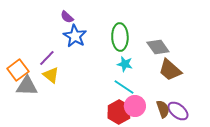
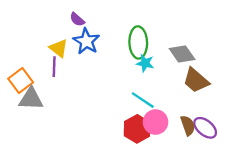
purple line: (47, 58) -> (54, 67), turned -42
cyan star: (125, 64) -> (145, 63), moved
yellow triangle: (51, 75) -> (59, 48), moved

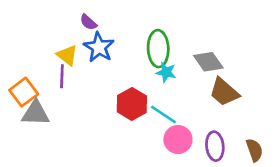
brown semicircle: (188, 125) -> (254, 150), moved
purple ellipse: (205, 128) -> (215, 146), moved, turned 45
red hexagon: (137, 129) -> (132, 104), moved

